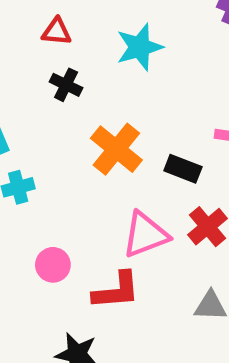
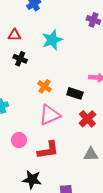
orange cross: (116, 149) -> (44, 86), size x0.6
pink triangle: (145, 235) -> (50, 115), moved

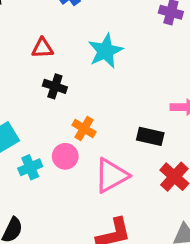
orange cross: (44, 86) -> (84, 128), moved
pink circle: (19, 140) -> (65, 156), moved

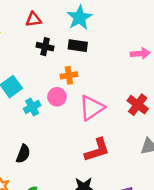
orange cross: (84, 128) -> (69, 75), turned -35
black rectangle: (150, 136) -> (78, 46), moved

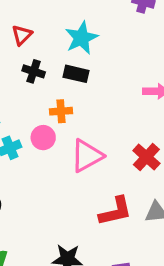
red triangle: (33, 19) -> (22, 35), turned -42
red L-shape: (97, 150) -> (115, 211), moved

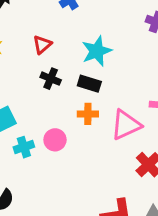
orange cross: (61, 111) -> (88, 114), moved
pink triangle: (87, 156) -> (126, 125), moved

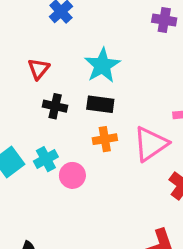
cyan cross: (24, 147) -> (46, 159), moved

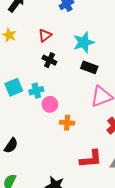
black rectangle: (100, 104) -> (89, 67), moved
orange cross: (105, 139) -> (67, 123), moved

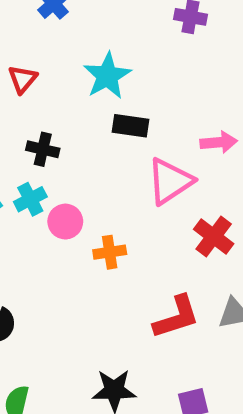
black cross: (49, 60) -> (43, 149), moved

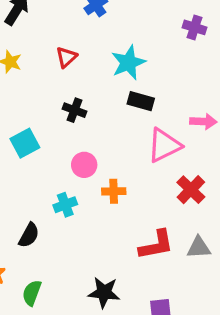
cyan cross: (30, 199) -> (65, 205), moved

